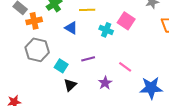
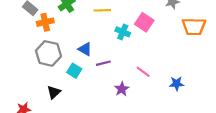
blue triangle: (71, 28) -> (85, 49), moved
black triangle: (70, 85) -> (54, 92), moved
blue star: (151, 88) -> (177, 84), moved, size x0.6

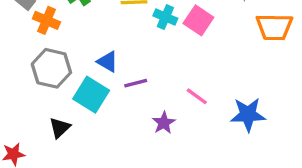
orange cross: (45, 22) -> (46, 20), turned 35
cyan cross: (123, 32) -> (165, 17), moved
cyan square: (74, 71) -> (91, 95), size x1.5
blue star: (177, 84) -> (248, 115), size x1.5

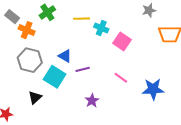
pink square: (198, 20) -> (122, 41), moved
purple star: (164, 123) -> (92, 101), moved

